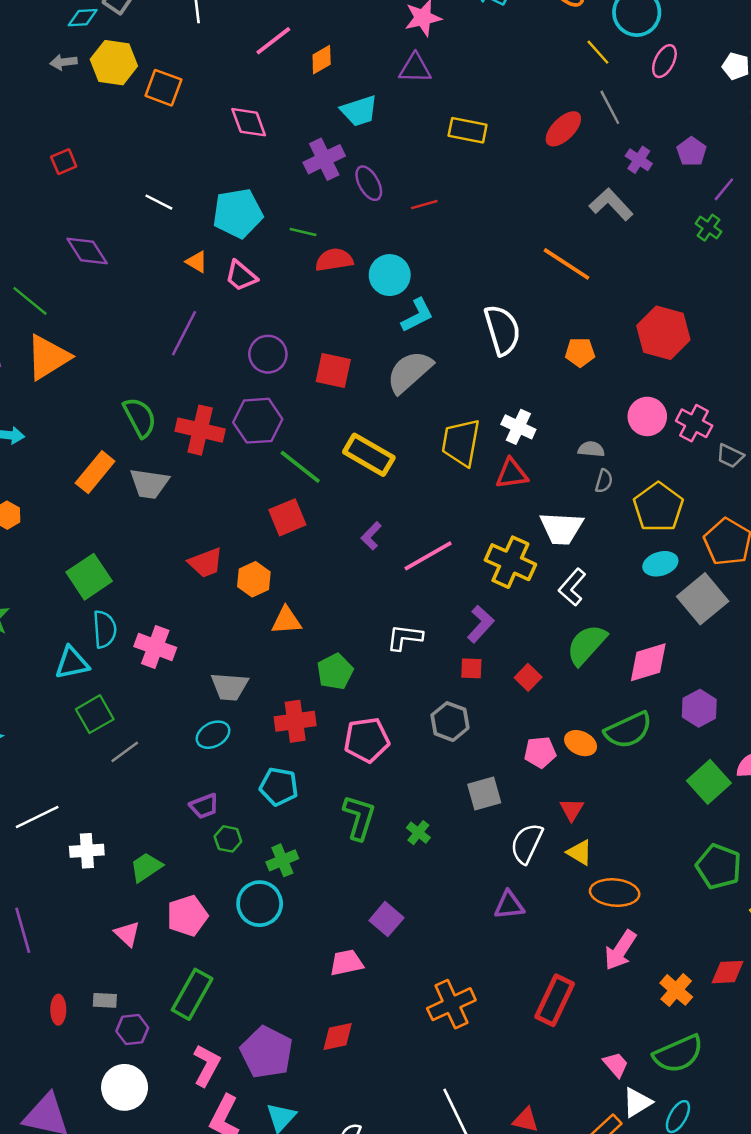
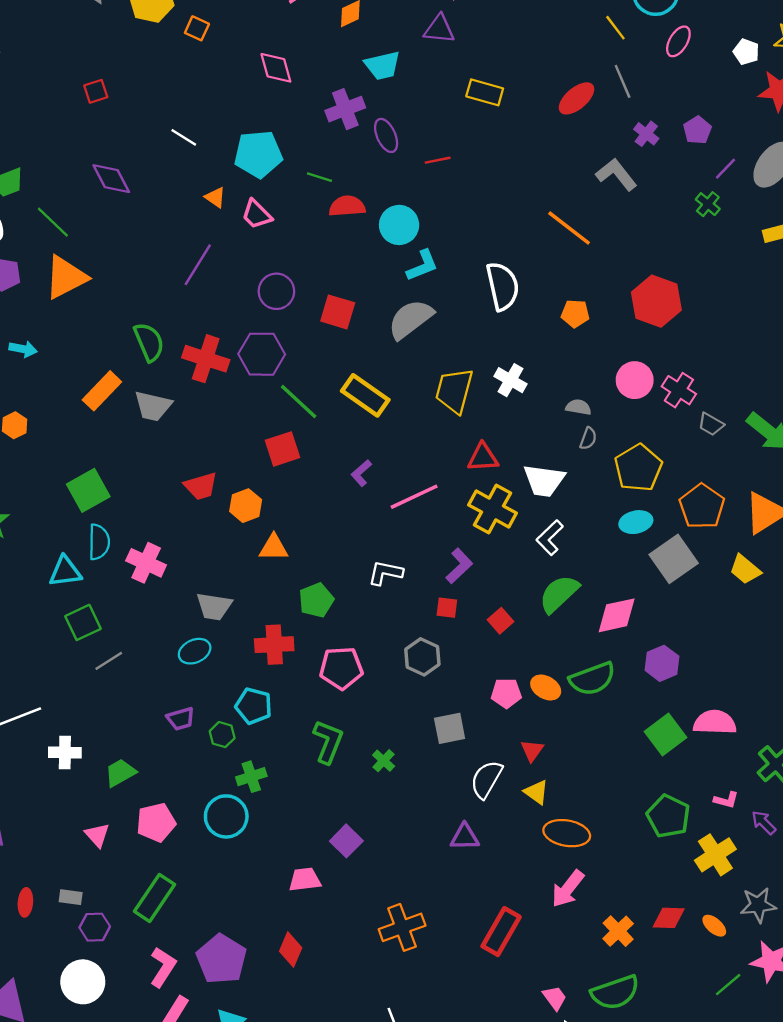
orange square: (163, 88) -> (197, 28), size x0.7
red triangle: (512, 474) -> (483, 458), moved
green hexagon: (228, 839) -> (222, 735), moved
red diamond: (338, 1036) -> (291, 950), turned -60

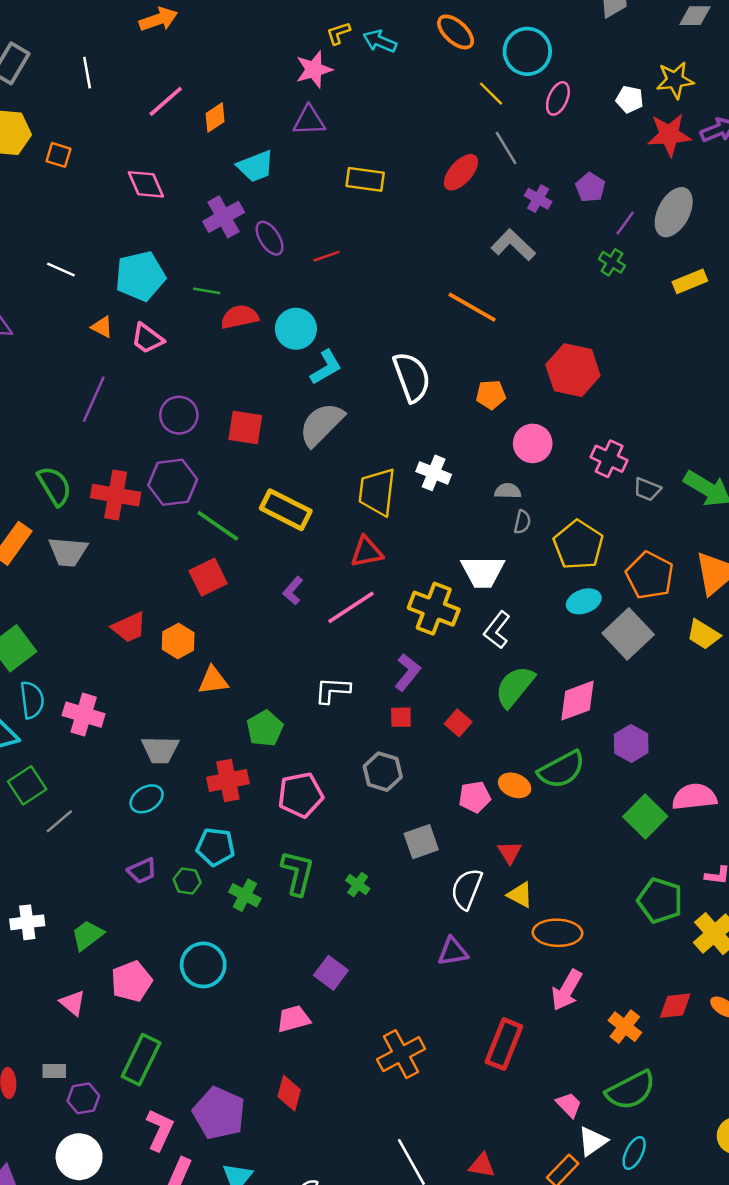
pink circle: (635, 380) -> (533, 443), moved
red triangle: (483, 458) -> (367, 552), moved
green cross: (251, 777) -> (245, 895), moved, turned -36

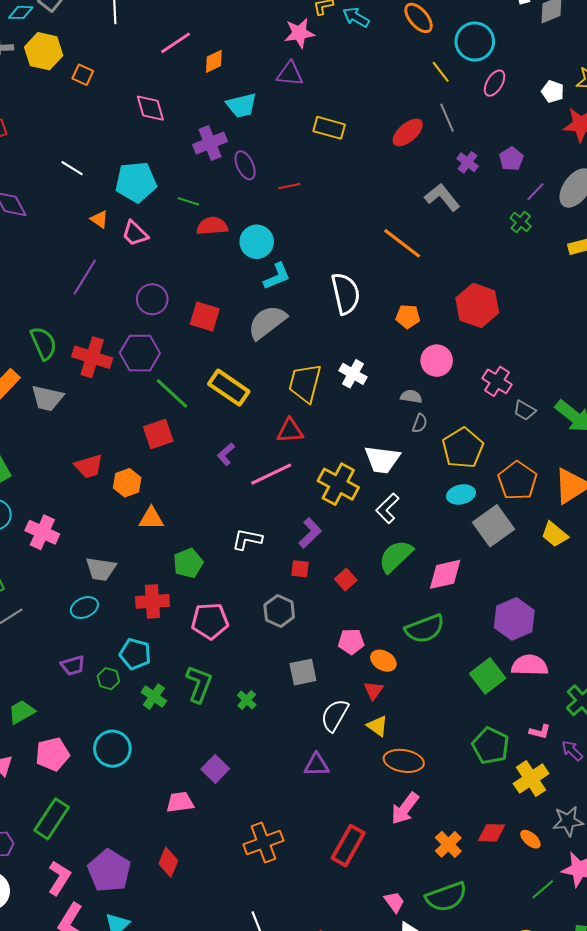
purple hexagon: (631, 743) -> (514, 619), moved, size x1.4
orange ellipse: (515, 785) -> (383, 661), moved

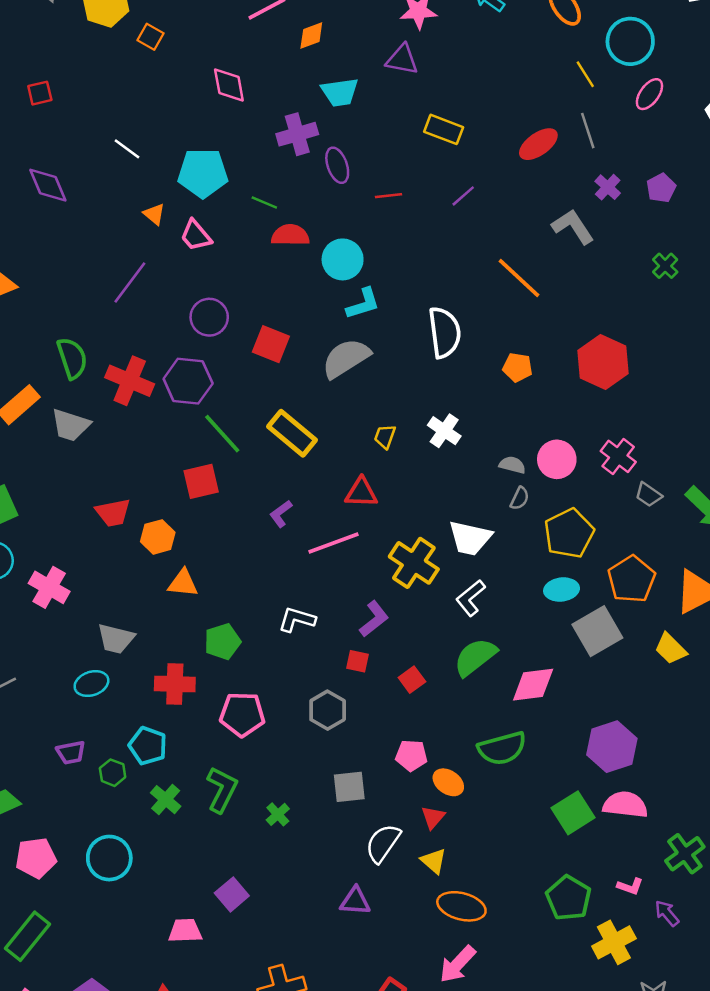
purple line: (536, 192) -> (463, 196), moved
pink circle: (437, 361) -> (557, 459), moved
yellow trapezoid: (305, 383) -> (385, 436), size x0.5

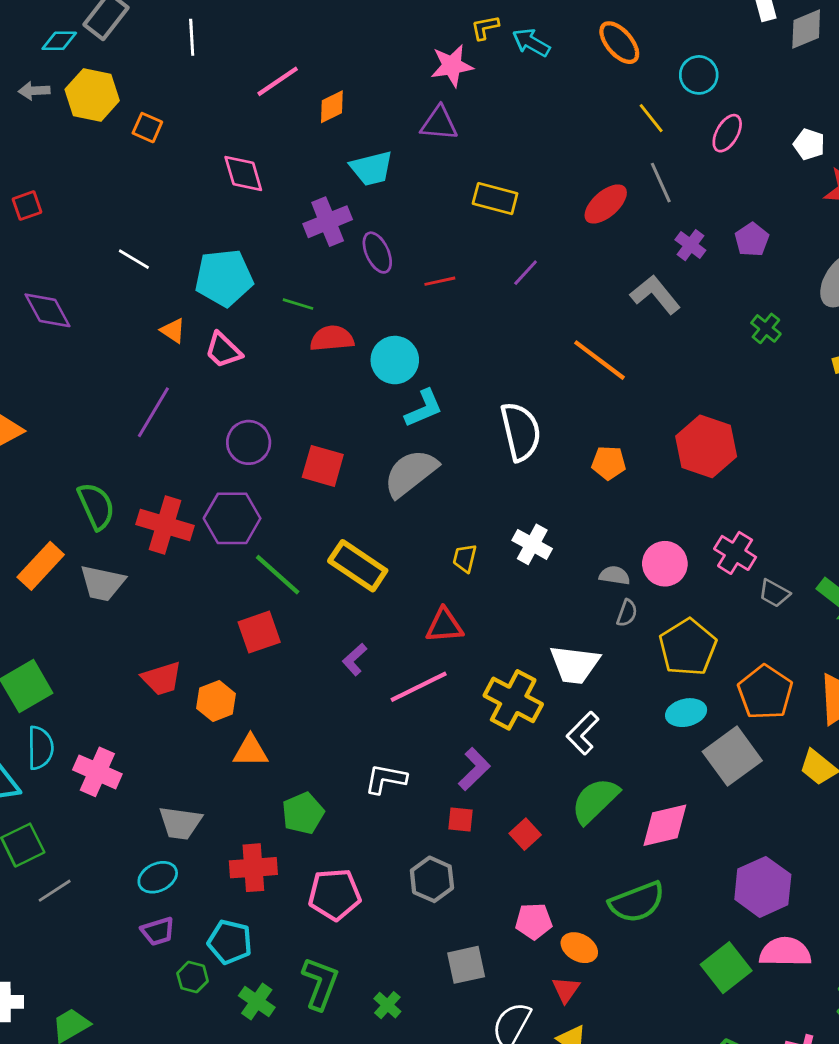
cyan circle: (630, 41) -> (699, 75), size x0.7
purple trapezoid: (71, 753) -> (158, 931), moved

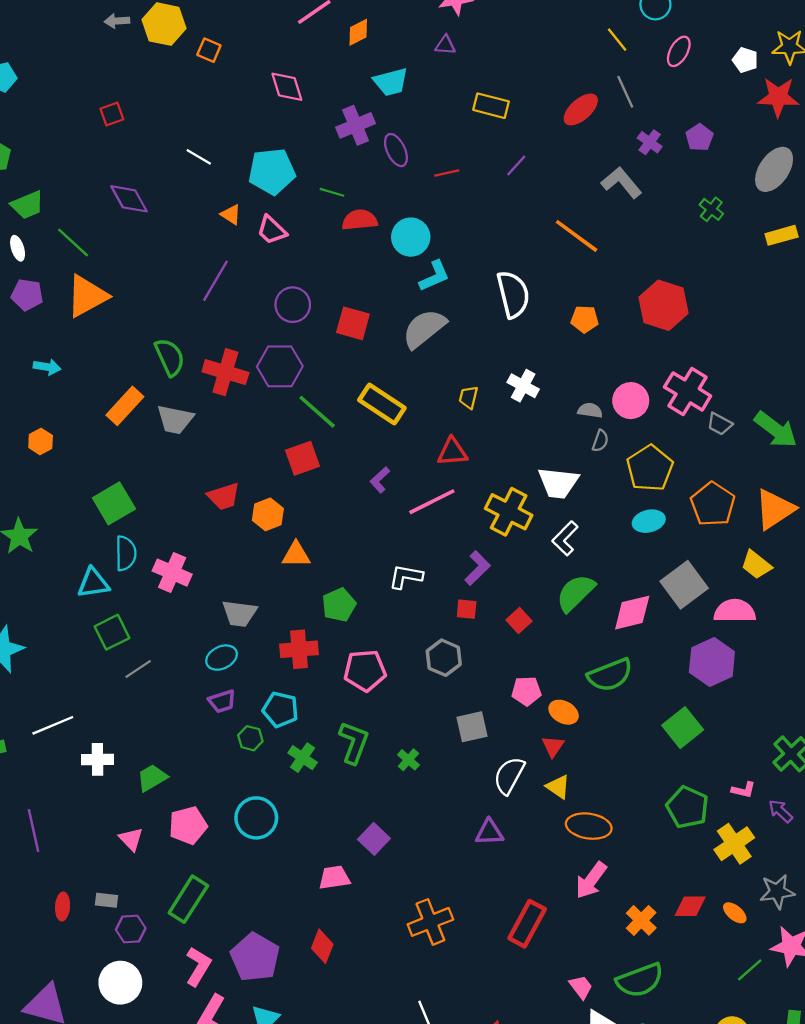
purple triangle: (439, 123) -> (445, 45), size x0.7
pink cross: (735, 553) -> (688, 391), size x1.4
gray square: (732, 756) -> (684, 585), moved
pink semicircle: (785, 952) -> (735, 611), moved

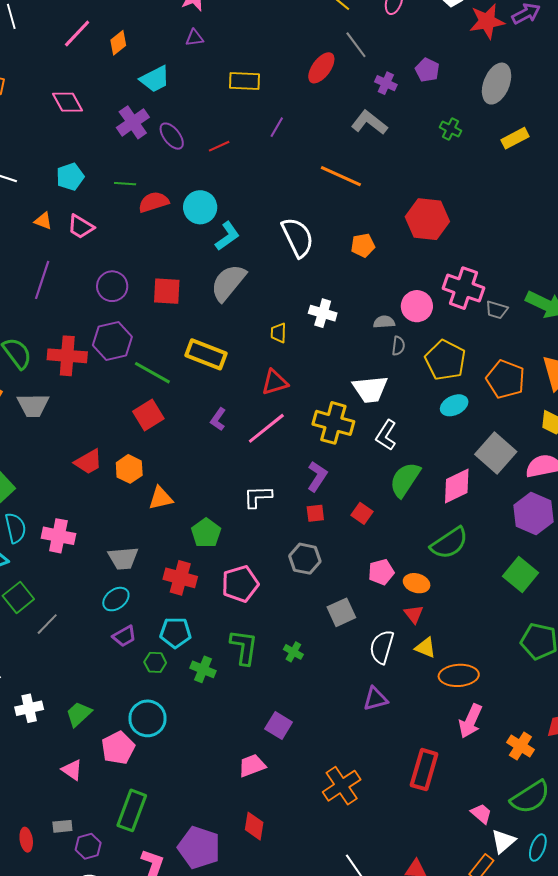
cyan pentagon: (272, 171) -> (70, 177), size x0.7
red cross: (299, 649) -> (180, 578), turned 32
cyan circle: (256, 818) -> (148, 718), moved

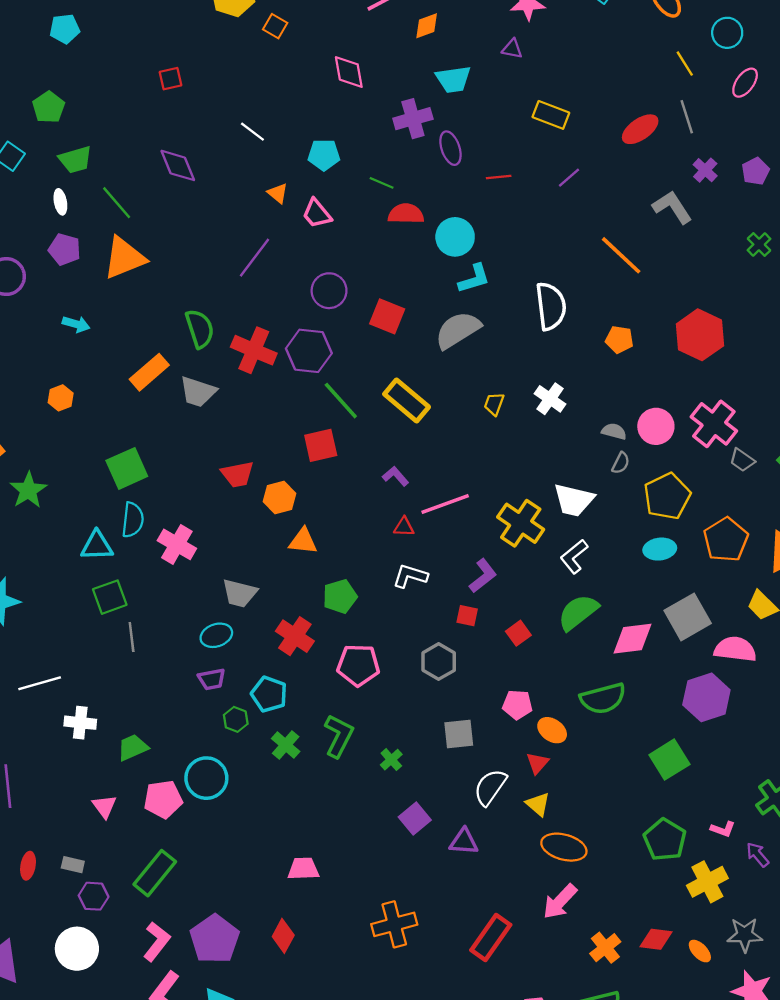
red triangle: (275, 382) -> (404, 527), moved, size x0.7
purple L-shape: (218, 419) -> (396, 476), turned 85
gray line: (47, 624) -> (132, 637), turned -70
purple square: (279, 725) -> (415, 818), moved

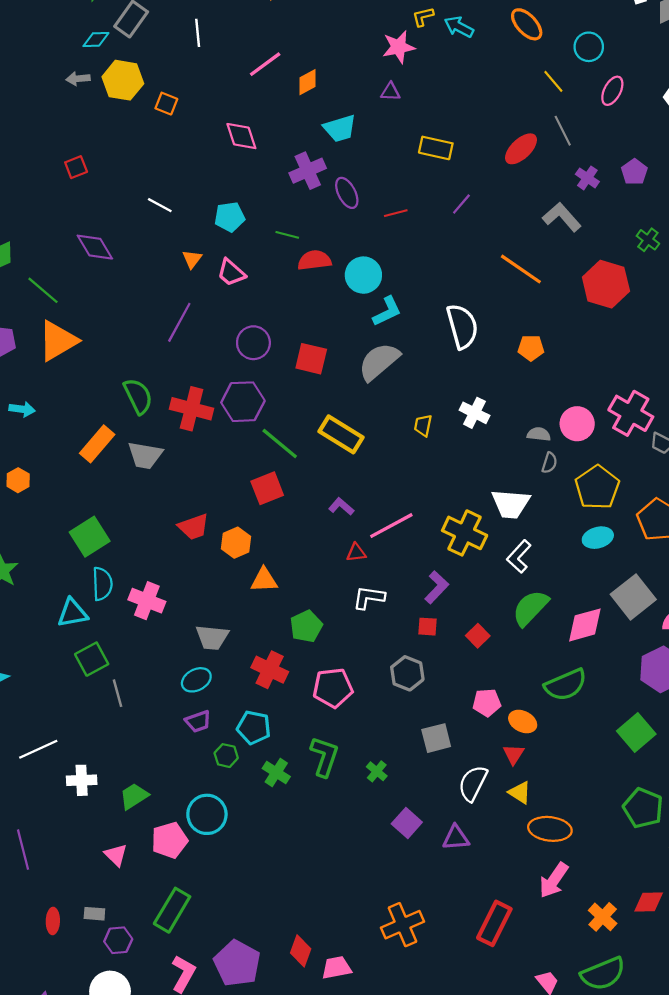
orange triangle: (278, 193) -> (192, 259), turned 35
red hexagon: (700, 335) -> (606, 284), moved
pink trapezoid: (303, 869) -> (336, 968), moved

